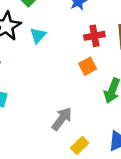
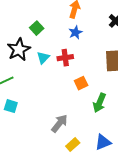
red cross: (94, 36) -> (65, 58), moved

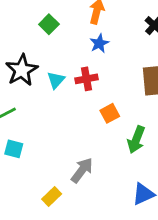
green square: (37, 28) -> (49, 24), moved
yellow rectangle: (73, 145) -> (52, 196), moved

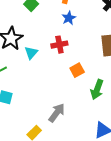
cyan triangle: (56, 80) -> (31, 53), moved

